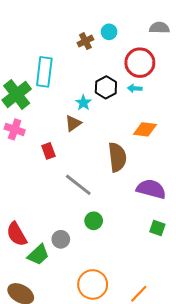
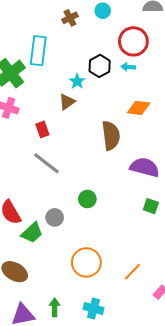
brown cross: (85, 41) -> (70, 18), moved
gray line: (78, 185) -> (46, 163), moved

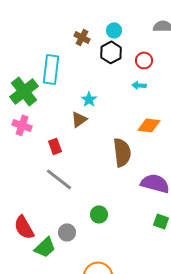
brown cross: (70, 18) -> (82, 37), turned -35
red circle: (133, 41) -> (144, 60), size x0.6
black hexagon: (100, 66) -> (111, 52), moved

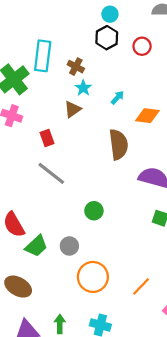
brown cross: (82, 37) -> (76, 67), moved
cyan arrow: (139, 85) -> (117, 98), moved, turned 128
gray circle: (67, 232) -> (69, 246), moved

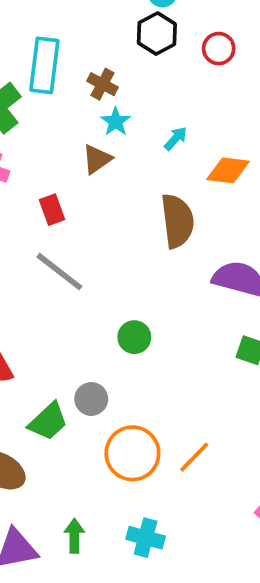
green trapezoid: (36, 246) -> (48, 421), moved
orange line: (141, 287) -> (194, 457), moved

